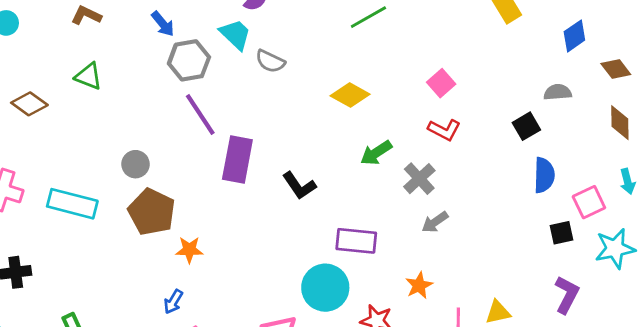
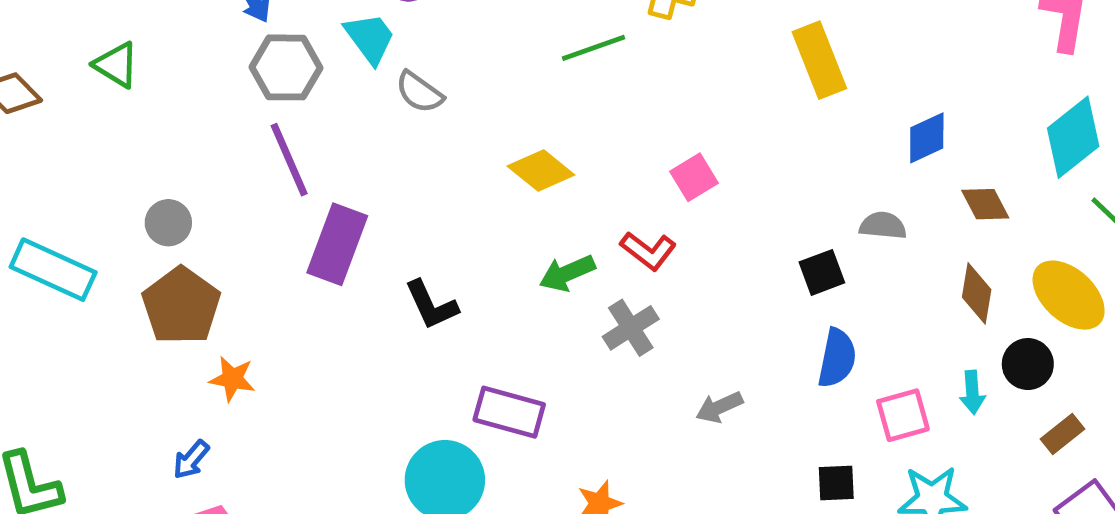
red L-shape: (444, 130) -> (648, 251), moved
gray arrow: (435, 222) -> (719, 407), moved
black square: (562, 233) -> (836, 483), moved

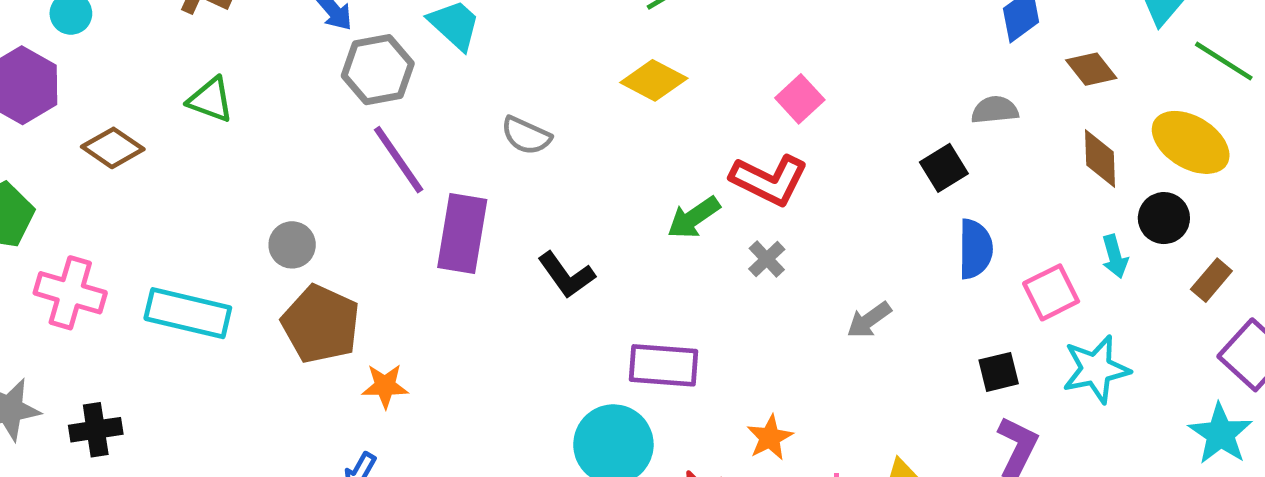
gray semicircle: (419, 92) -> (526, 136), moved
yellow diamond: (541, 171) -> (654, 80), moved
red L-shape: (648, 251) -> (769, 180), size x1.4
gray cross: (631, 328) -> (767, 259), size x0.7

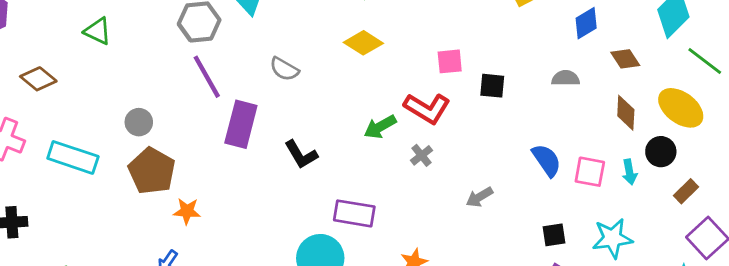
pink square: (800, 99) -> (450, 61), turned 32
brown diamond: (113, 148) -> (38, 79), moved
black square: (944, 168) -> (492, 86), moved, turned 32
blue semicircle: (975, 249) -> (547, 160), turned -40
pink square: (1051, 292) -> (590, 172), moved, turned 32

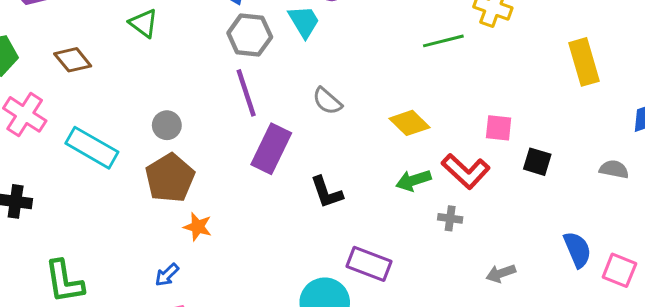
yellow diamond: (363, 43) -> (409, 123), moved
gray cross: (422, 155) -> (450, 218), turned 35

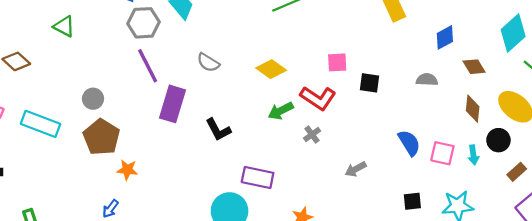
gray cross: (450, 218) -> (312, 135), turned -35

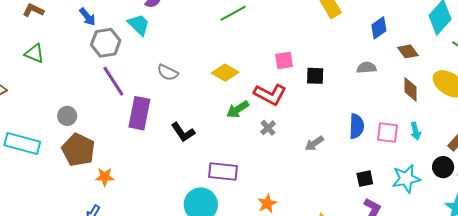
black circle: (498, 140) -> (443, 167), moved
blue semicircle: (409, 143) -> (357, 126), turned 40
gray arrow: (356, 169) -> (314, 143), moved

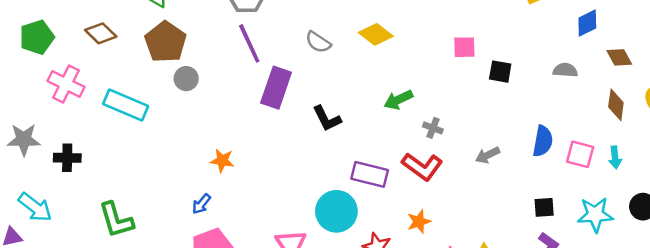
yellow diamond: (225, 73) -> (376, 34), moved
red L-shape: (270, 94) -> (422, 167), moved
gray cross: (268, 128) -> (433, 128), turned -35
brown pentagon: (78, 150) -> (166, 42), moved

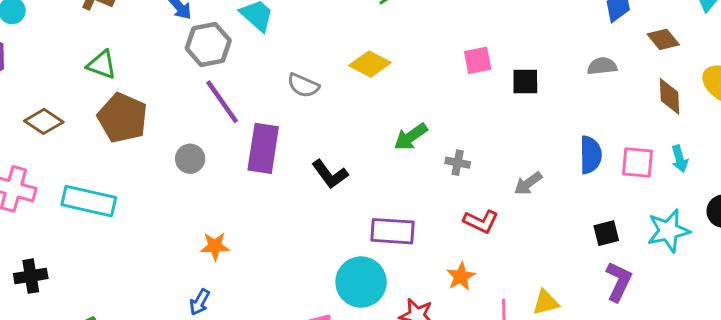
gray circle: (186, 79) -> (190, 159), moved
red L-shape: (422, 167) -> (481, 221), moved, size x0.7

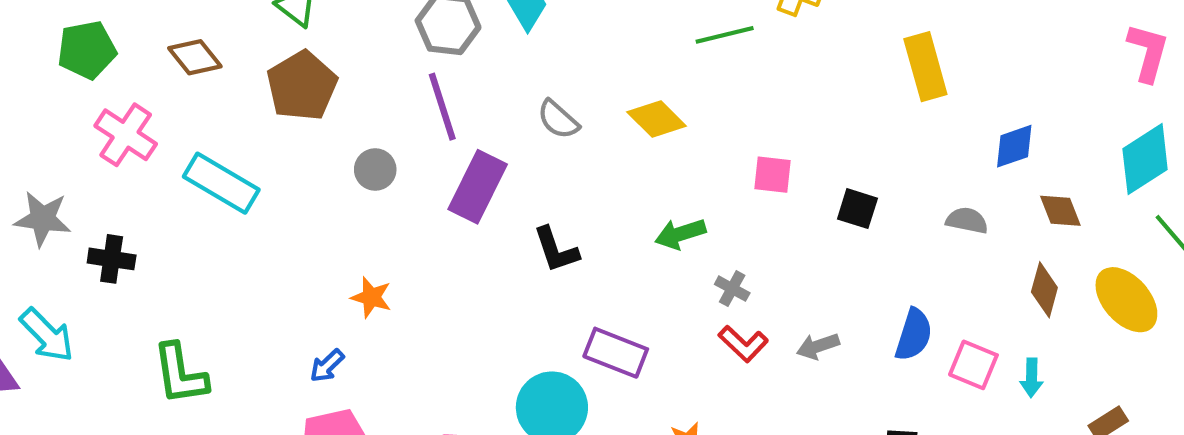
pink square: (478, 60) -> (773, 175), moved
red L-shape: (481, 221) -> (743, 344), moved

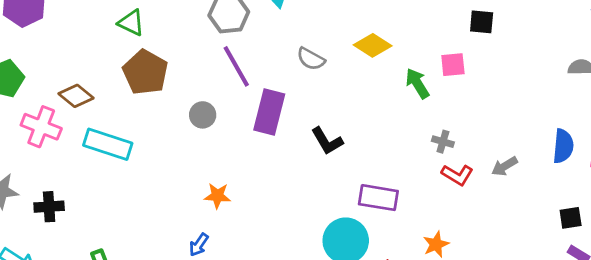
brown diamond: (195, 57) -> (76, 96), moved
black square: (857, 209) -> (482, 22), moved
green arrow: (680, 234) -> (417, 83), moved, turned 88

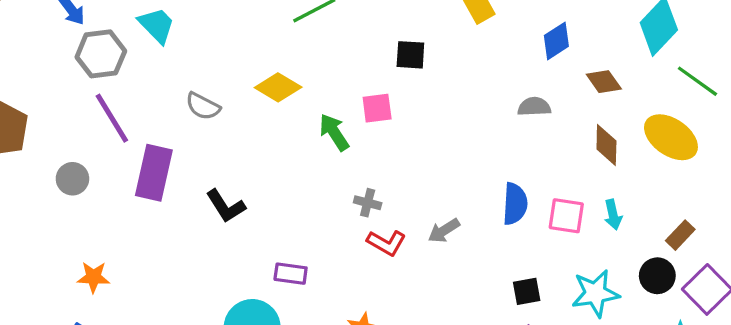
purple rectangle: (378, 198) -> (291, 274), size x0.7

